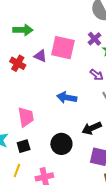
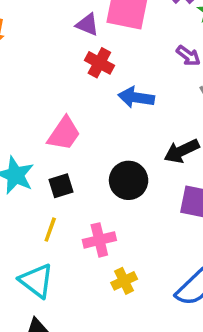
red cross: (18, 63) -> (99, 63), moved
pink trapezoid: (26, 117) -> (64, 134), turned 45

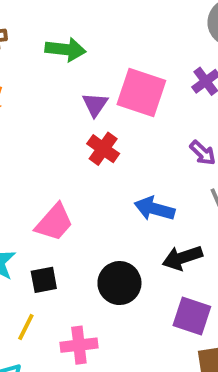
purple triangle: (87, 24) -> (95, 105), turned 35
blue arrow: (136, 97) -> (154, 209), moved

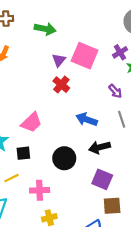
yellow line: (26, 327) -> (11, 178), turned 32

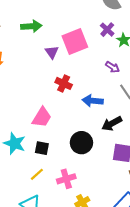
pink square: (85, 56) -> (75, 42), turned -30
red cross: (61, 85) -> (64, 83), moved
black square: (23, 153) -> (42, 148), turned 32

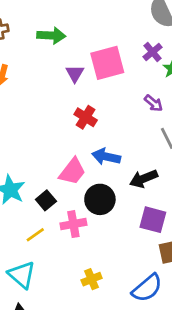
blue arrow: (93, 101) -> (106, 157), moved
pink trapezoid: (42, 117) -> (72, 172), moved
black square: (42, 148) -> (46, 200), turned 32
pink cross: (66, 179) -> (73, 224), moved

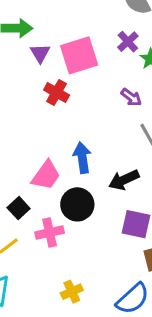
purple triangle: (75, 73) -> (40, 53), moved
red cross: (86, 117) -> (57, 93), moved
blue arrow: (106, 157) -> (82, 158), turned 72

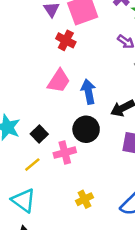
pink trapezoid: (46, 175) -> (59, 81), moved

